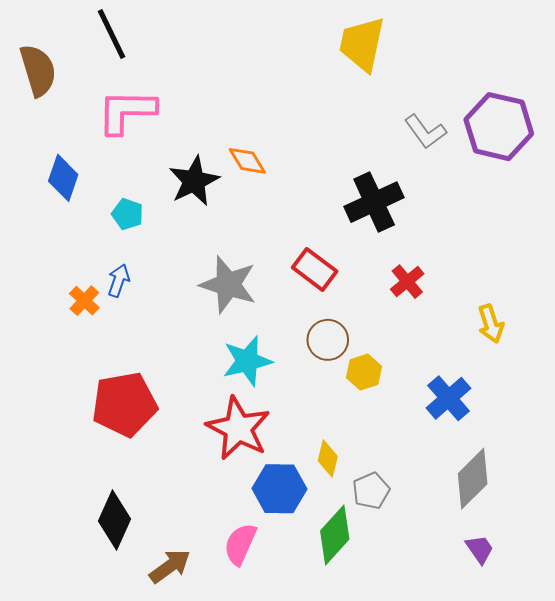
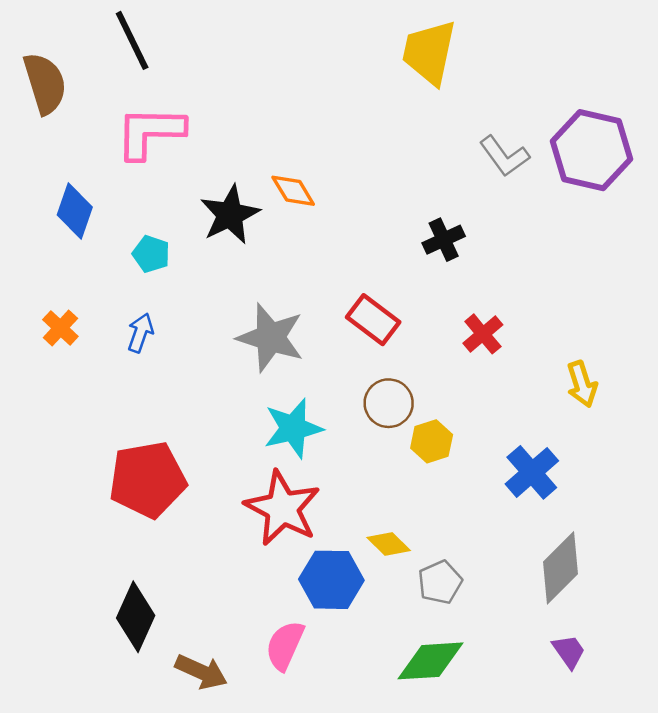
black cross: (374, 202) -> (444, 240), size x0.6
orange cross: (84, 301) -> (60, 328), moved
yellow diamond: (328, 459) -> (389, 544), turned -60
green diamond: (335, 535) -> (430, 661), moved, turned 44
brown arrow: (170, 566) -> (201, 672), turned 60

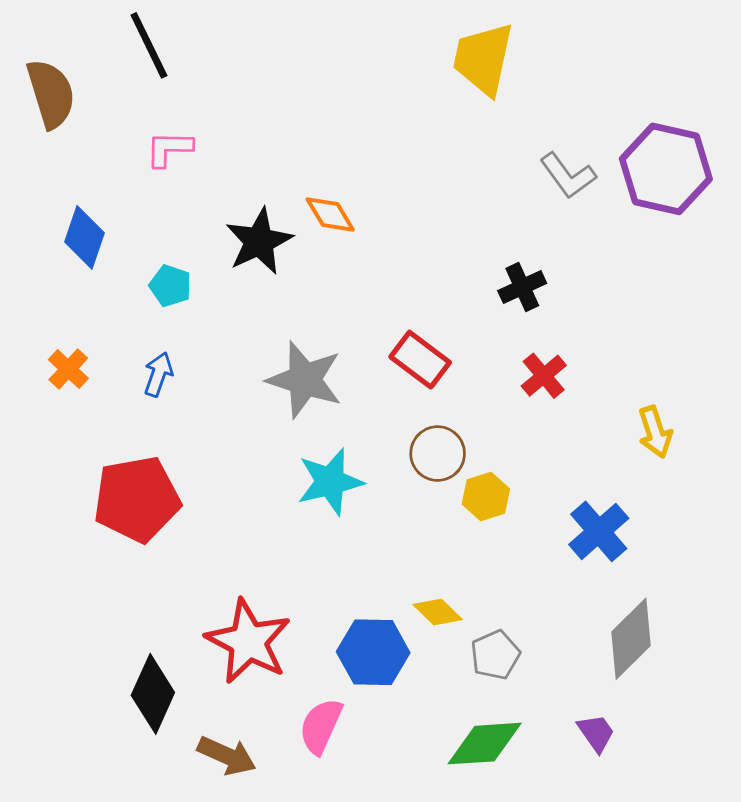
pink L-shape: (150, 132) -> (169, 149), size x0.6
black cross: (444, 240) -> (522, 287), moved
red pentagon: (148, 480) -> (137, 499), moved
red star: (282, 508) -> (248, 642), moved
purple trapezoid: (569, 651) -> (596, 733), moved

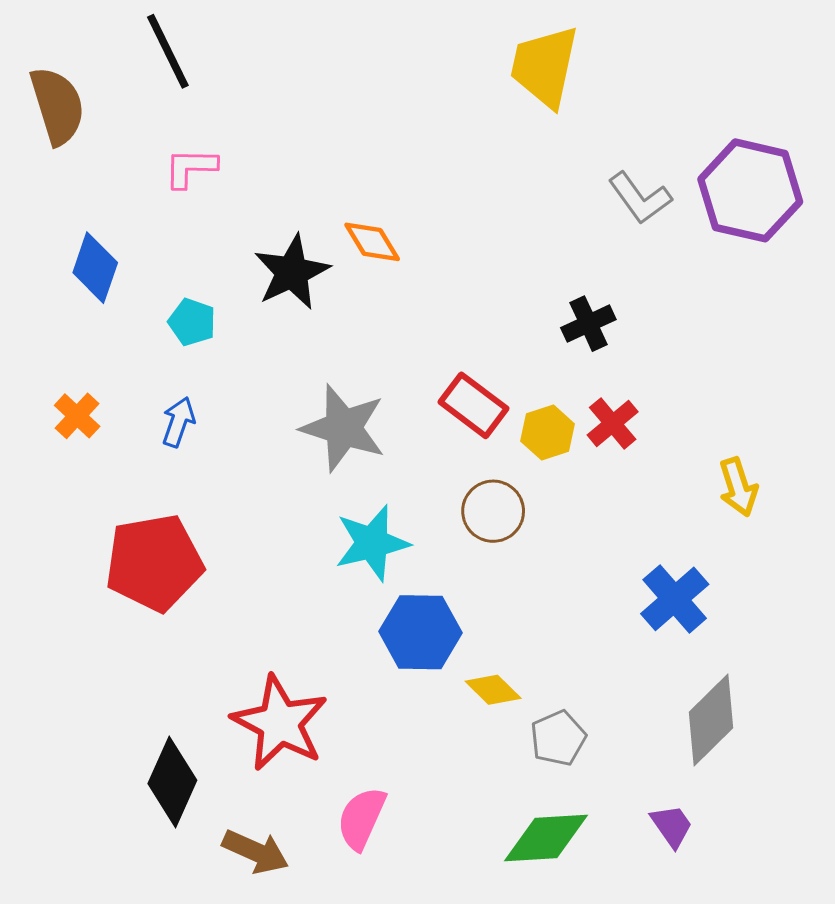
yellow hexagon: (486, 496) -> (548, 433), moved
blue hexagon: (373, 652) -> (420, 632), moved

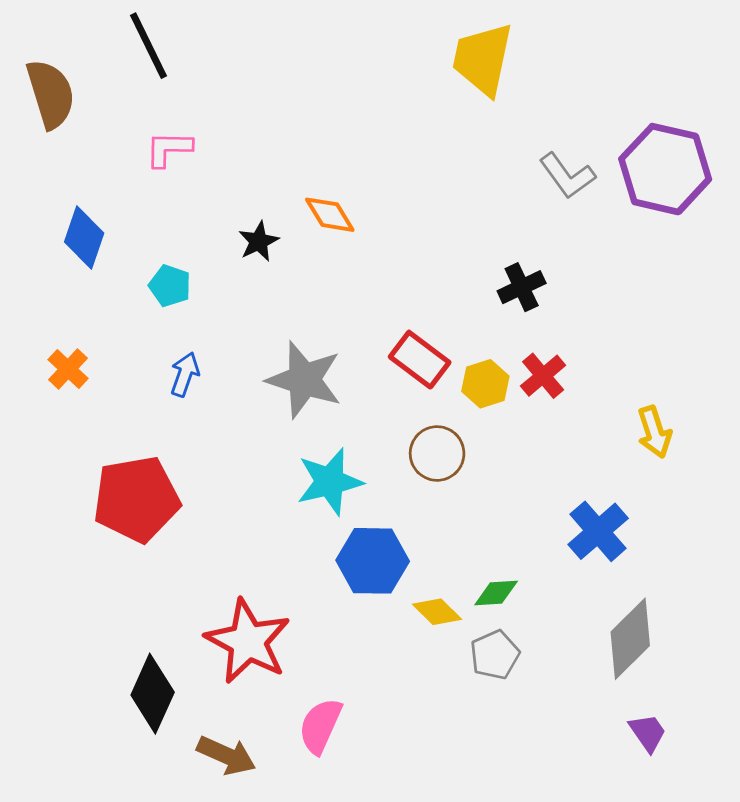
black star: (292, 272) -> (259, 241), size x0.6
blue arrow: (178, 422) -> (185, 374), moved
purple trapezoid: (672, 826) -> (648, 733), moved
green diamond: (546, 838) -> (496, 593), moved, size x0.6

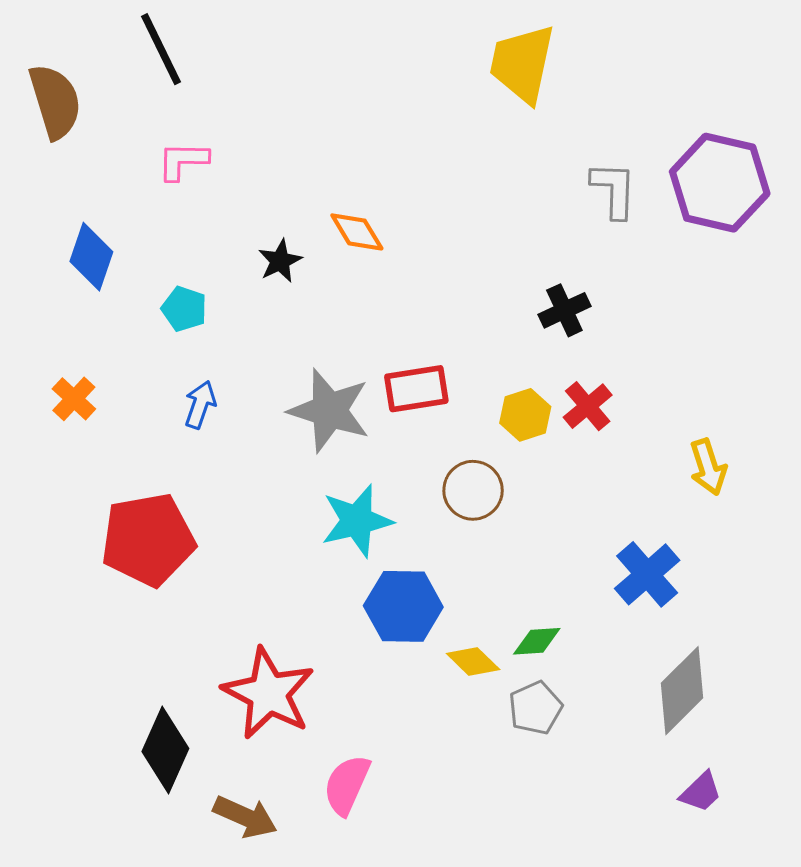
gray L-shape: (567, 176) -> (614, 190), turned -142
red rectangle: (420, 360) -> (416, 389), moved, turned -46
purple trapezoid: (648, 733) -> (701, 792), turned 81

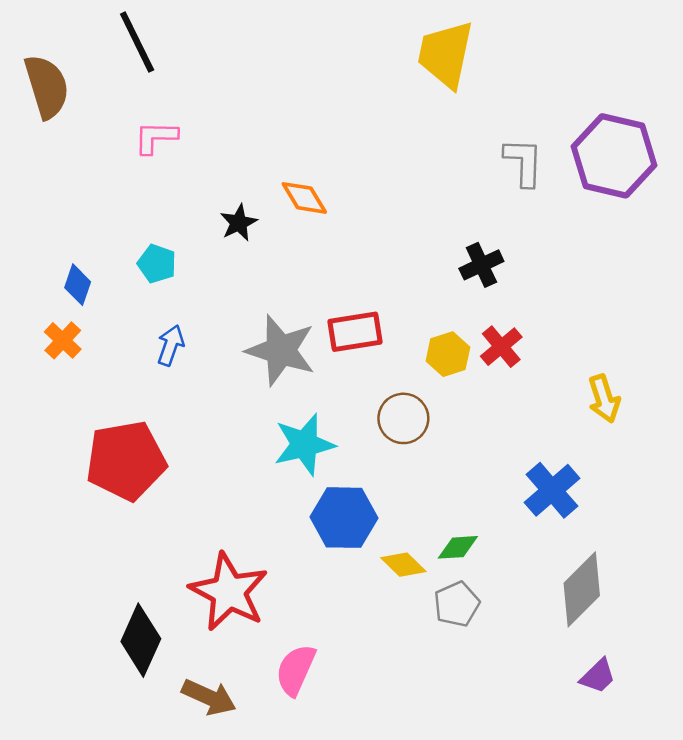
blue diamond: (91, 257) -> (78, 285), moved, size x0.7

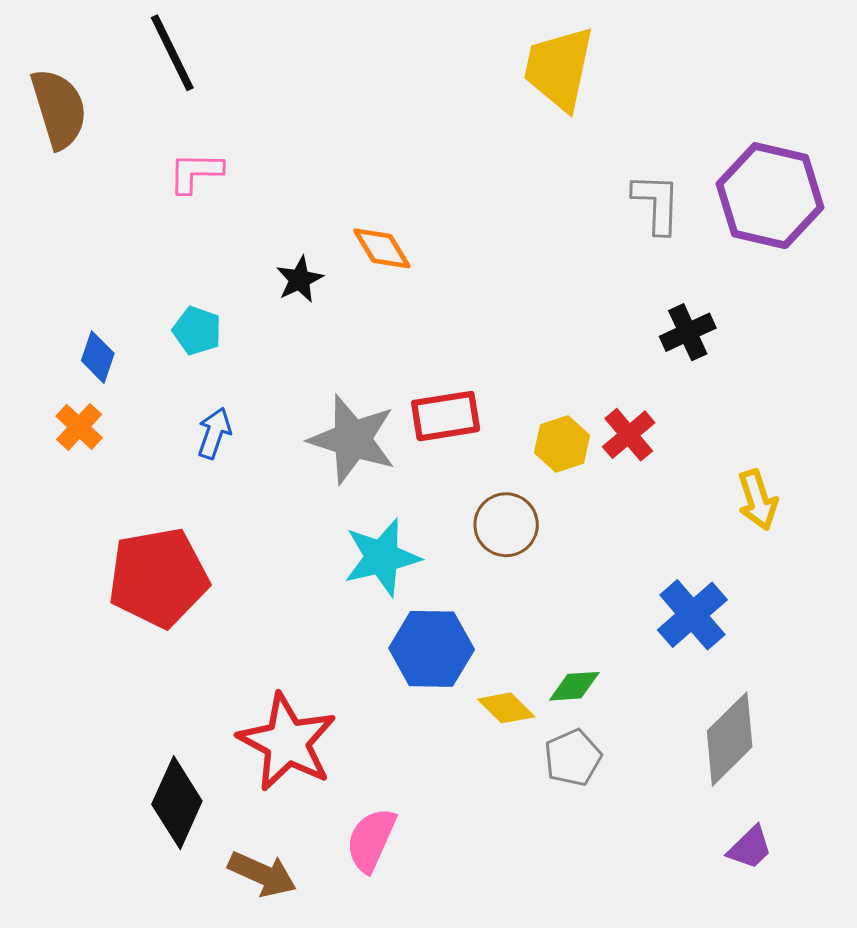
black cross: (481, 265) -> (688, 332), moved

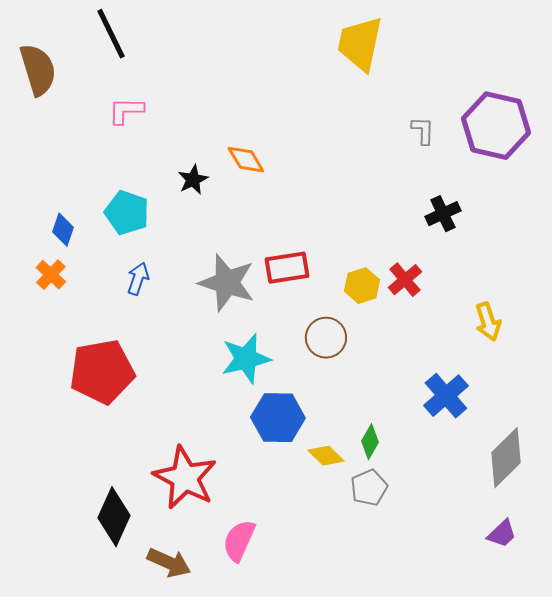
gray L-shape: (657, 203) -> (423, 131), size x0.7
cyan pentagon: (197, 331) -> (127, 213), size x1.4
green diamond: (574, 686) -> (370, 442), turned -56
gray diamond: (730, 739) -> (506, 458), moved
purple trapezoid: (750, 848) -> (502, 534), moved

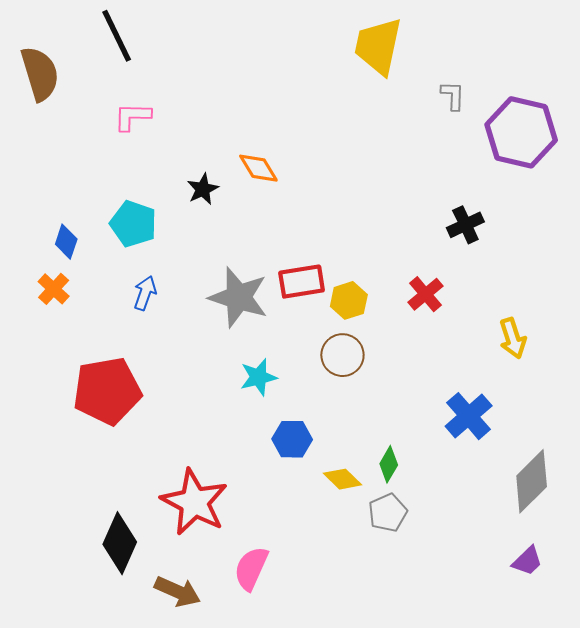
gray L-shape: (423, 131) -> (453, 96), moved
yellow hexagon: (362, 286) -> (349, 300), moved
cyan star: (246, 359) -> (258, 377), size x0.7
blue hexagon: (278, 418) -> (292, 439), size x0.7

